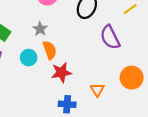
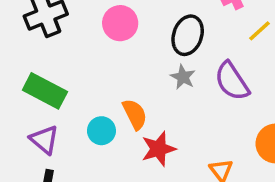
gray star: (40, 29) -> (183, 77), moved

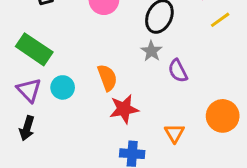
purple semicircle: (232, 81) -> (178, 71), moved, size x0.7
cyan circle: (101, 131) -> (63, 87), moved

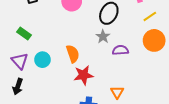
green rectangle: (34, 49) -> (24, 34), size x0.6
purple semicircle: (178, 71) -> (120, 50), turned 112
orange circle: (223, 116) -> (154, 40), moved

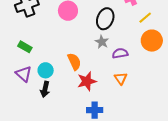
black arrow: (18, 87) -> (45, 89), moved
orange triangle: (117, 92) -> (121, 78), moved

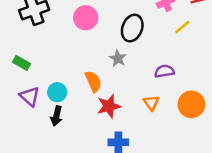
orange circle: (152, 41) -> (191, 104), moved
gray star: (102, 42) -> (118, 58), moved
green rectangle: (25, 47) -> (22, 63), moved
purple semicircle: (120, 53) -> (164, 71), moved

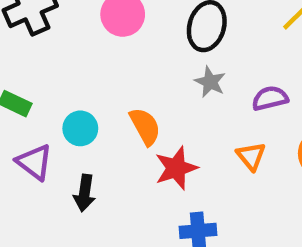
gray star: (118, 58) -> (210, 82), moved
cyan circle: (57, 92) -> (80, 128), moved

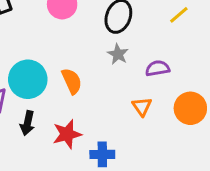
cyan circle: (80, 128) -> (28, 79), size x1.6
red star: (176, 168) -> (67, 134), moved

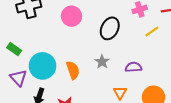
gray star: (118, 54) -> (102, 62), moved

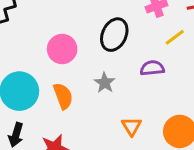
pink circle: (71, 16) -> (62, 49), moved
purple semicircle: (133, 67) -> (152, 68), moved

